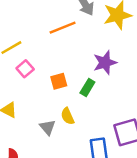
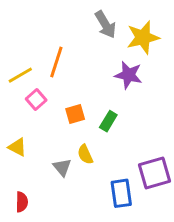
orange line: (63, 28) -> (56, 62), moved, turned -50
purple star: (105, 63) -> (128, 75), moved, turned 30

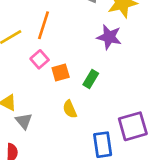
pink square: (36, 100) -> (40, 59), moved
gray triangle: (62, 167) -> (24, 121), moved

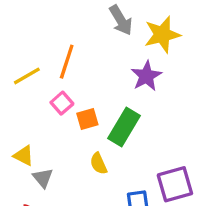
purple star: (109, 37) -> (146, 76), turned 30
green rectangle: (91, 79) -> (124, 127), size x1.6

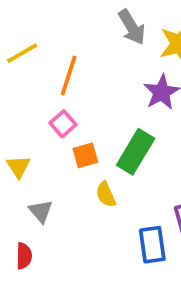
yellow line: (27, 76) -> (22, 53), moved
orange square: (87, 119) -> (85, 155), moved
yellow triangle: (24, 156) -> (18, 167), moved, turned 30

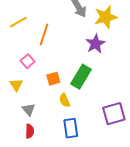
pink square: (63, 124) -> (28, 61), moved
blue rectangle: (152, 245) -> (71, 128), moved
red semicircle: (24, 256) -> (30, 131), moved

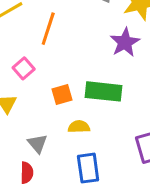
green rectangle: (81, 77) -> (103, 91), turned 65
yellow semicircle: (65, 100) -> (79, 127), turned 112
gray triangle: (29, 110) -> (37, 144), moved

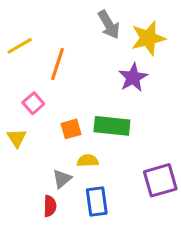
gray triangle: (37, 144) -> (62, 179), moved, turned 30
red semicircle: (27, 173) -> (50, 206), moved

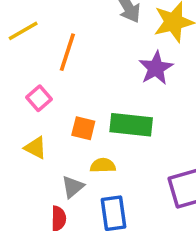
orange square: (71, 129) -> (83, 128), turned 30
yellow triangle: (17, 138) -> (35, 148), moved, turned -30

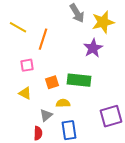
yellow line: (23, 31) -> (18, 27), turned 60
pink square: (39, 98) -> (27, 65), turned 32
orange square: (83, 128) -> (52, 82), turned -32

